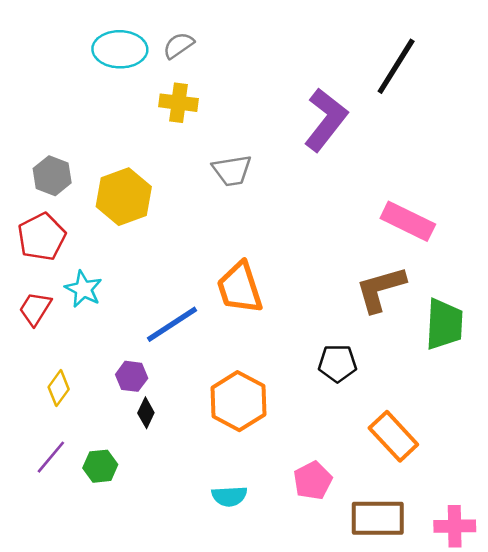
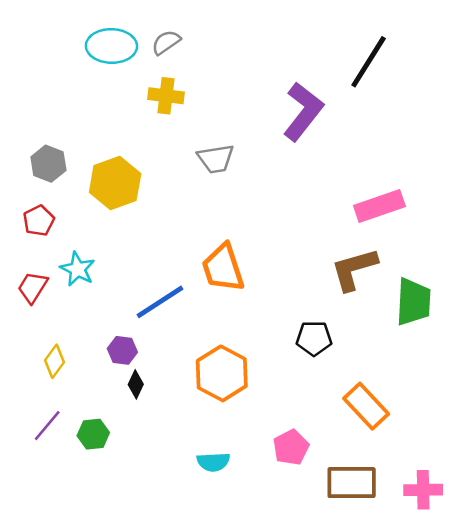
pink rectangle: (408, 221) -> (379, 206), turned -45
red pentagon: (42, 237) -> (39, 221), size x0.7

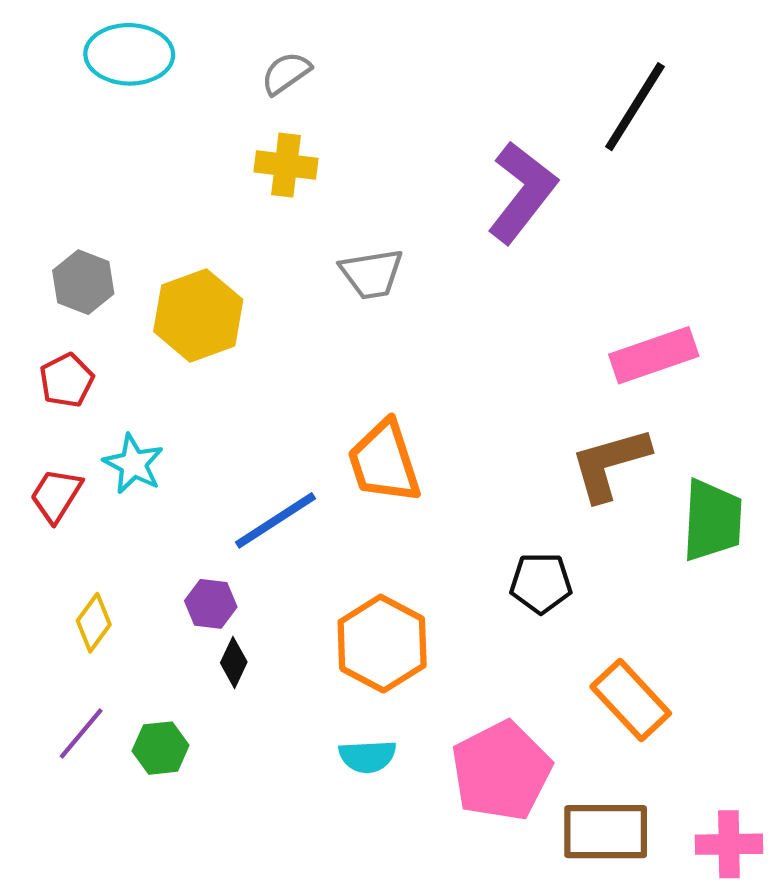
cyan ellipse: (111, 46) -> (129, 54), moved
pink pentagon: (291, 447) -> (501, 771), size x1.6
cyan semicircle: (213, 462) -> (367, 756), moved

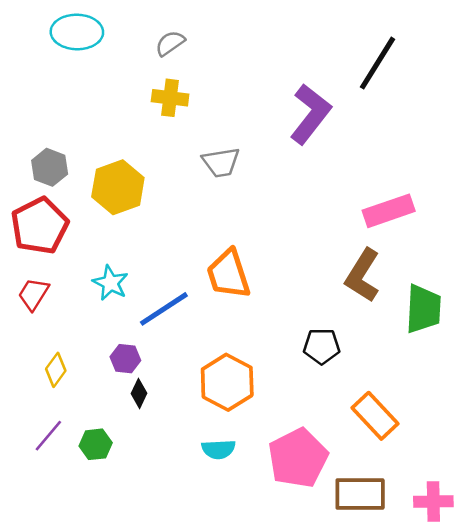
red pentagon: (67, 380) -> (40, 226), size x1.8
cyan star: (133, 464) -> (110, 283), moved
brown L-shape: (610, 464) -> (363, 275), turned -42

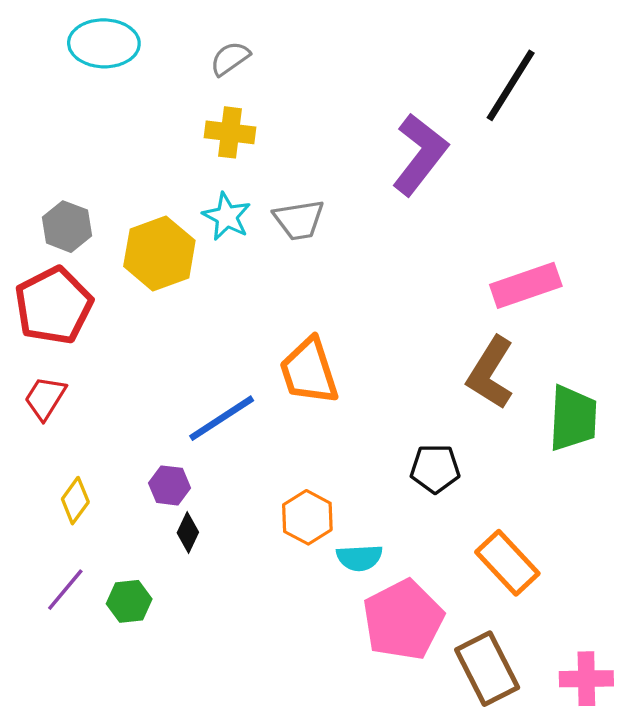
cyan star: (110, 283) -> (227, 216), moved
orange hexagon: (227, 382) -> (307, 517), size x0.7
cyan semicircle: (219, 449) -> (359, 558), moved
brown rectangle: (360, 494) -> (487, 669), turned 63

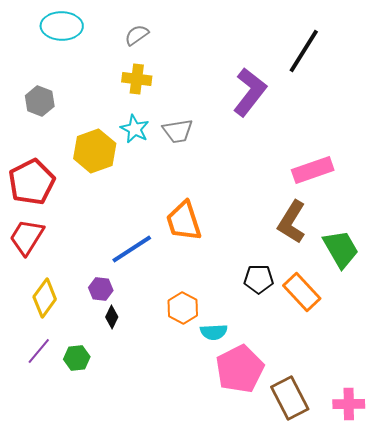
gray hexagon: (67, 227) -> (40, 101), moved
red trapezoid: (45, 398) -> (27, 237), size x1.4
green trapezoid: (573, 418) -> (341, 249), turned -33
yellow diamond: (75, 501) -> (45, 298), size x1.4
orange rectangle: (507, 563) -> (302, 292), moved

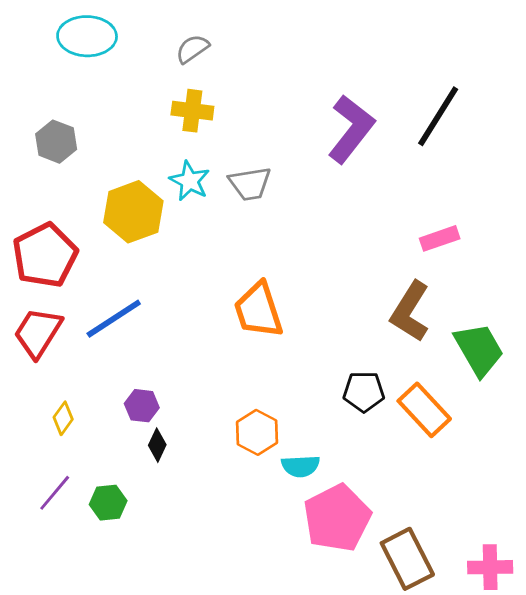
black line: (304, 51) -> (438, 116), moved
pink rectangle: (313, 170) -> (440, 238), size x0.7
blue line: (132, 249) -> (114, 319), moved
yellow diamond: (45, 298) -> (63, 418), size x0.6

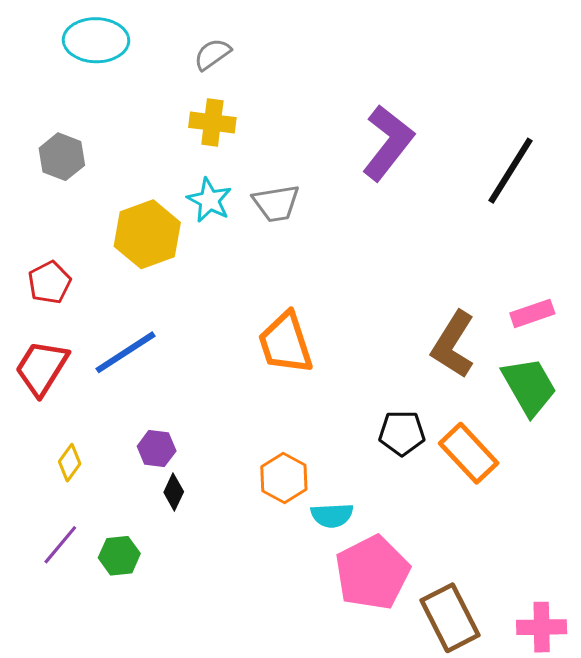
black line: (438, 116) -> (511, 171), moved
pink rectangle: (440, 238) -> (532, 313), moved
red pentagon: (45, 255) -> (49, 282), size x0.6

